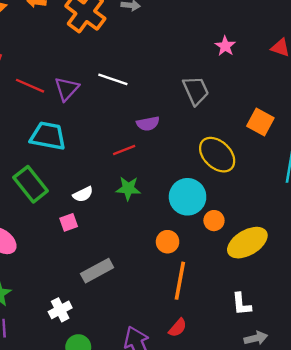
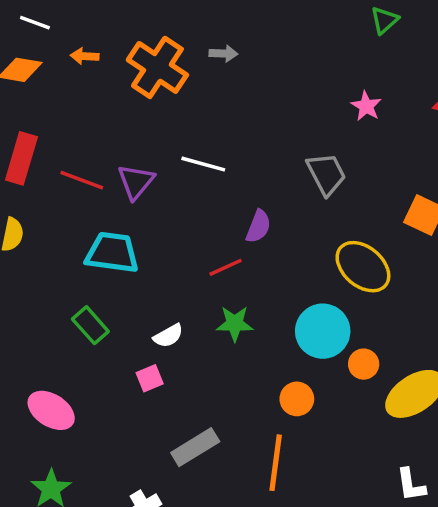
purple semicircle: (148, 124) -> (258, 226), turned -55
green rectangle: (31, 184) -> (90, 325), size x0.7
orange line: (180, 281) -> (276, 463), moved

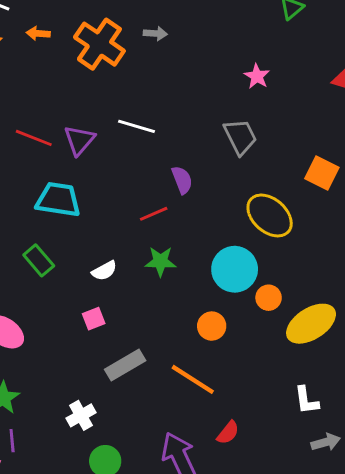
pink star: (366, 106) -> (257, 76), moved
purple semicircle: (258, 226) -> (182, 180), turned -44
pink square: (150, 378) -> (94, 319), moved
orange line: (276, 463) -> (193, 379), turned -66

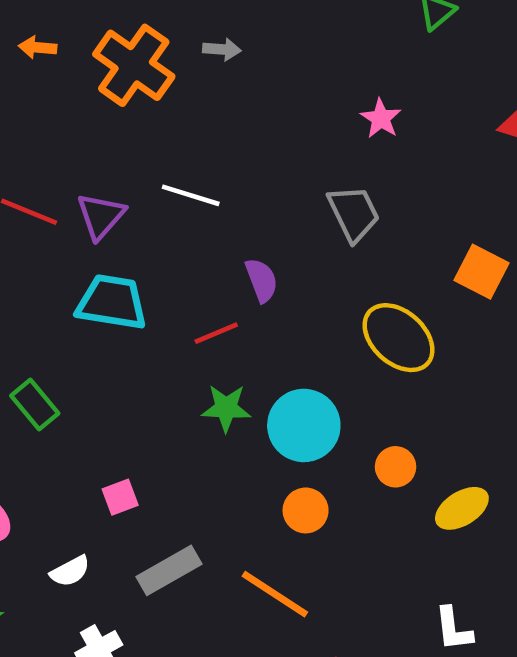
cyan trapezoid: (58, 200) -> (112, 302), moved
cyan circle: (235, 269) -> (304, 425), moved
white semicircle: (104, 271) -> (70, 571), moved
yellow ellipse: (311, 324) -> (462, 508), size x0.7

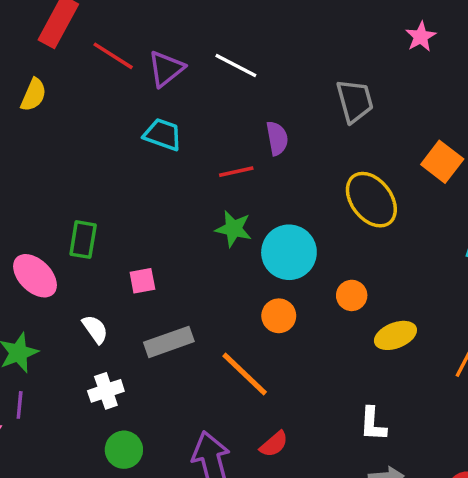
pink star: (381, 118) -> (421, 37), moved
cyan trapezoid: (112, 302) -> (163, 135), size x0.7
green rectangle: (35, 404) -> (83, 240), moved, turned 39
white semicircle: (70, 571) -> (95, 329), turned -108

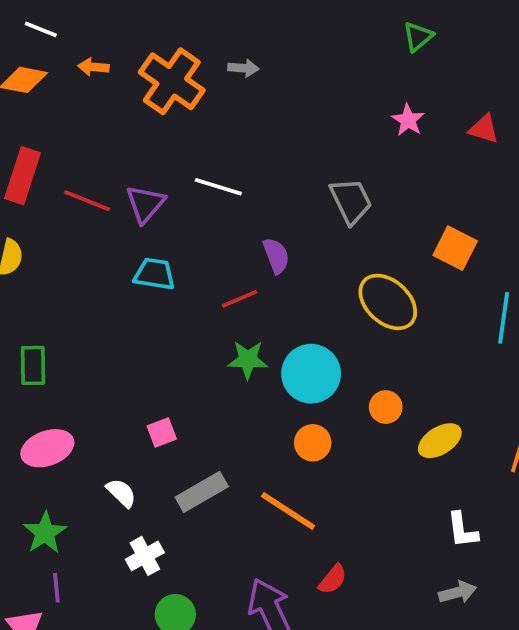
green rectangle: (83, 240) -> (33, 365), moved
pink ellipse: (35, 276) -> (47, 448), turned -54
white L-shape: (373, 424) -> (462, 530), moved

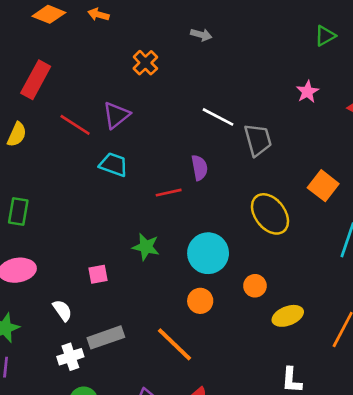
orange cross: (172, 81) -> (145, 63), moved, size x0.6
white line: (218, 187) -> (218, 117), moved
red line: (87, 201) -> (75, 125), moved
green star: (248, 360) -> (146, 247), moved
gray rectangle: (202, 492) -> (106, 337), moved

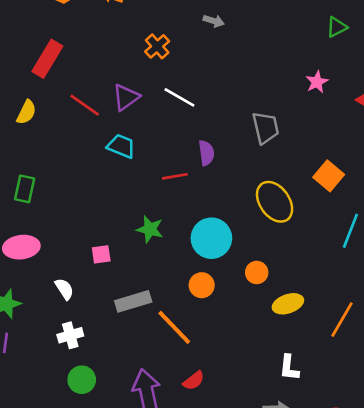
white line: (218, 117) -> (179, 97), moved
gray rectangle: (106, 337) -> (133, 301), moved

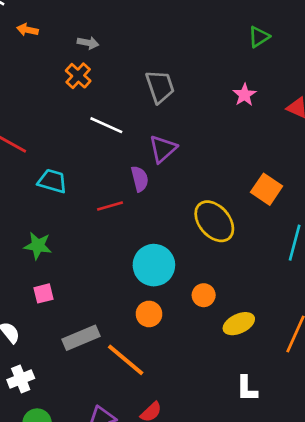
gray arrow: (214, 21) -> (88, 43), moved
purple triangle: (126, 97) -> (163, 149), moved
gray trapezoid: (266, 128) -> (160, 87), moved
green star: (150, 229) -> (38, 246), moved

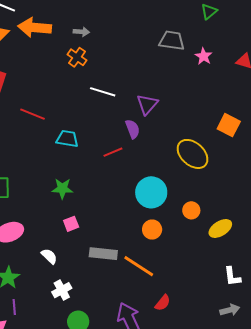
orange arrow: (27, 30) -> (35, 28), size x2.0
gray trapezoid: (160, 87) -> (172, 40), moved, turned -56
gray rectangle: (81, 338) -> (103, 254), turned 36

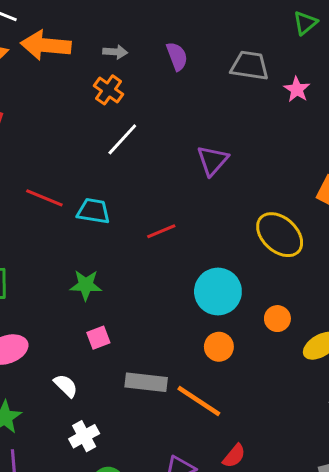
white line: (103, 92) -> (122, 139), moved, turned -65
red line: (33, 114) -> (44, 198), moved
purple semicircle: (133, 129) -> (177, 56), moved

